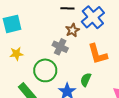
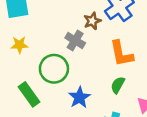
green semicircle: (86, 80) -> (118, 85), moved

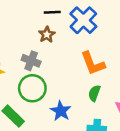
brown star: (92, 21) -> (47, 35), moved
gray cross: (75, 40) -> (31, 61), moved

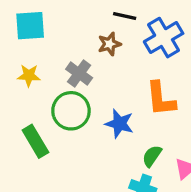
green semicircle: (94, 93) -> (152, 156), moved
blue star: (61, 111) -> (119, 124), moved, turned -30

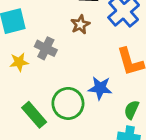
gray cross: (79, 74) -> (46, 48), moved
green circle: (71, 111) -> (68, 103), moved

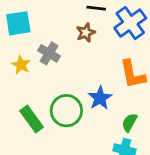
yellow star: (19, 62) -> (21, 65), turned 30
blue star: (100, 88) -> (100, 98), turned 30

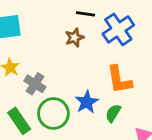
gray cross: (49, 53) -> (35, 84), moved
green semicircle: (130, 123) -> (113, 113), moved

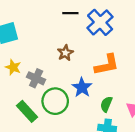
brown star: (74, 38) -> (65, 53), moved
orange L-shape: (119, 80) -> (107, 65), turned -84
green semicircle: (113, 113) -> (106, 104), moved

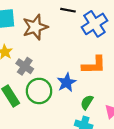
brown star: (65, 53) -> (35, 27), moved, size x1.6

